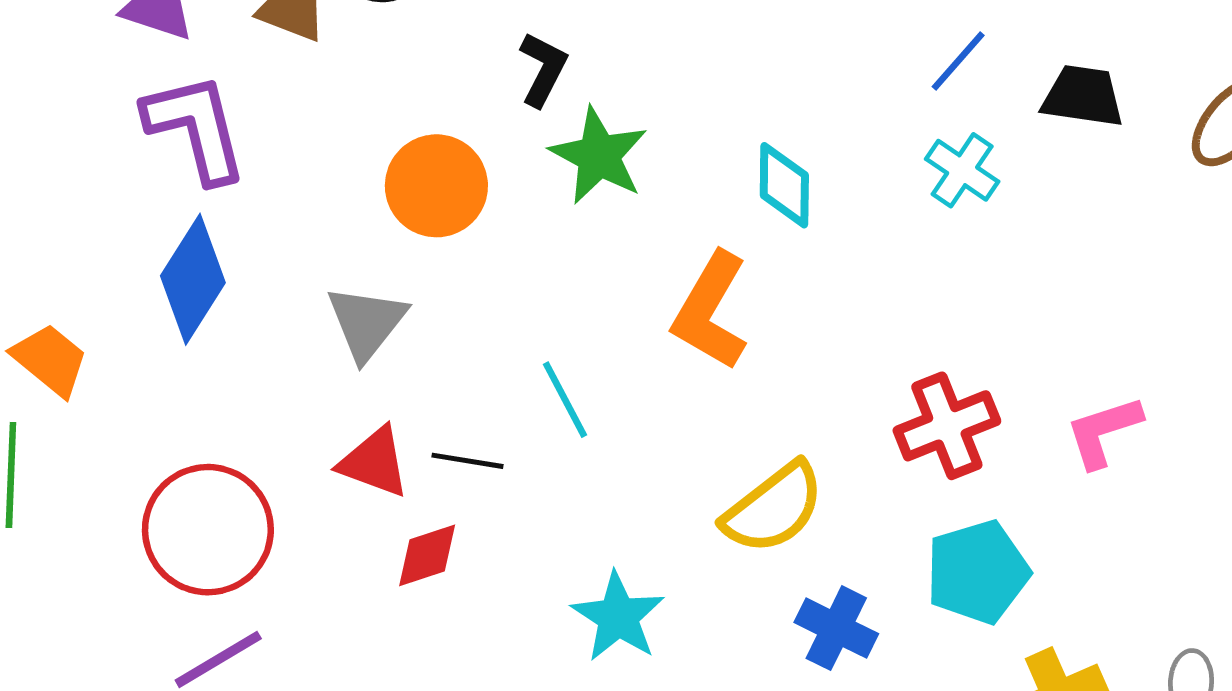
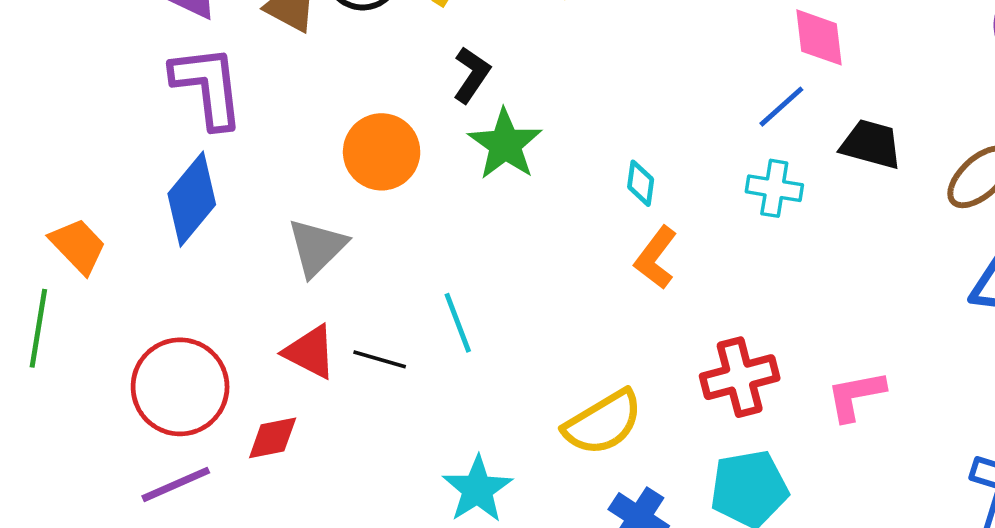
cyan cross: (962, 170) -> (774, 188), turned -32
cyan diamond: (784, 185) -> (641, 183), size x0.7
orange L-shape: (711, 311) -> (656, 258), moved, size x0.7
red diamond: (427, 555) -> (273, 438), moved

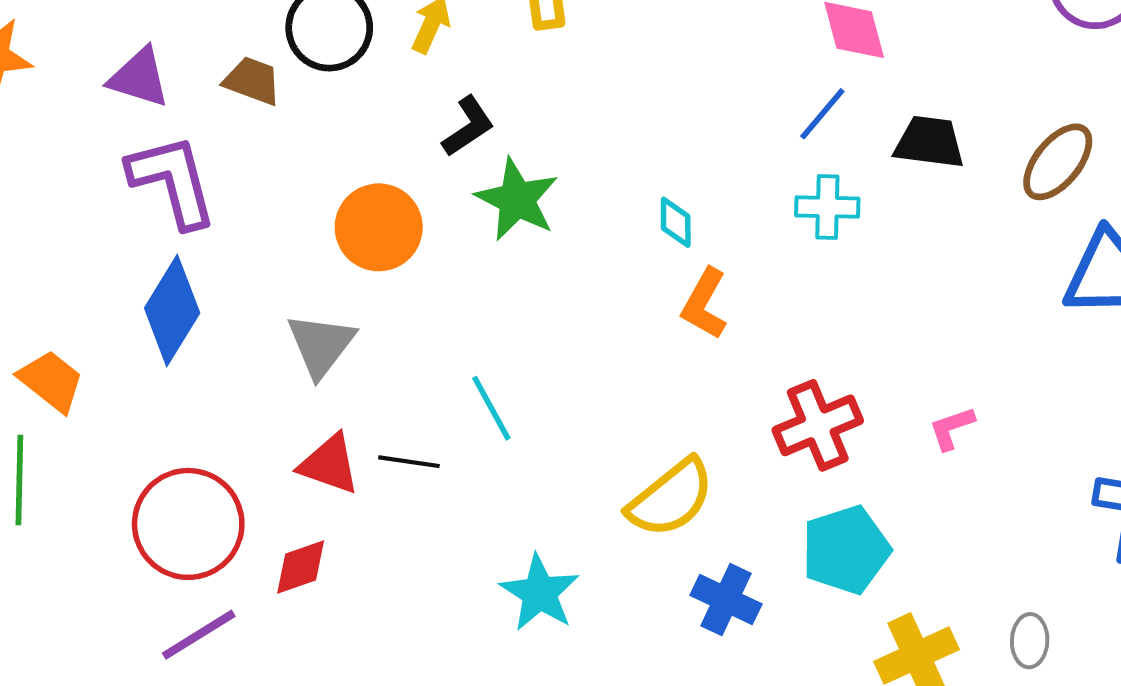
black L-shape: (472, 75) -> (468, 126), turned 30
pink L-shape: (856, 396) -> (952, 428), size x0.7

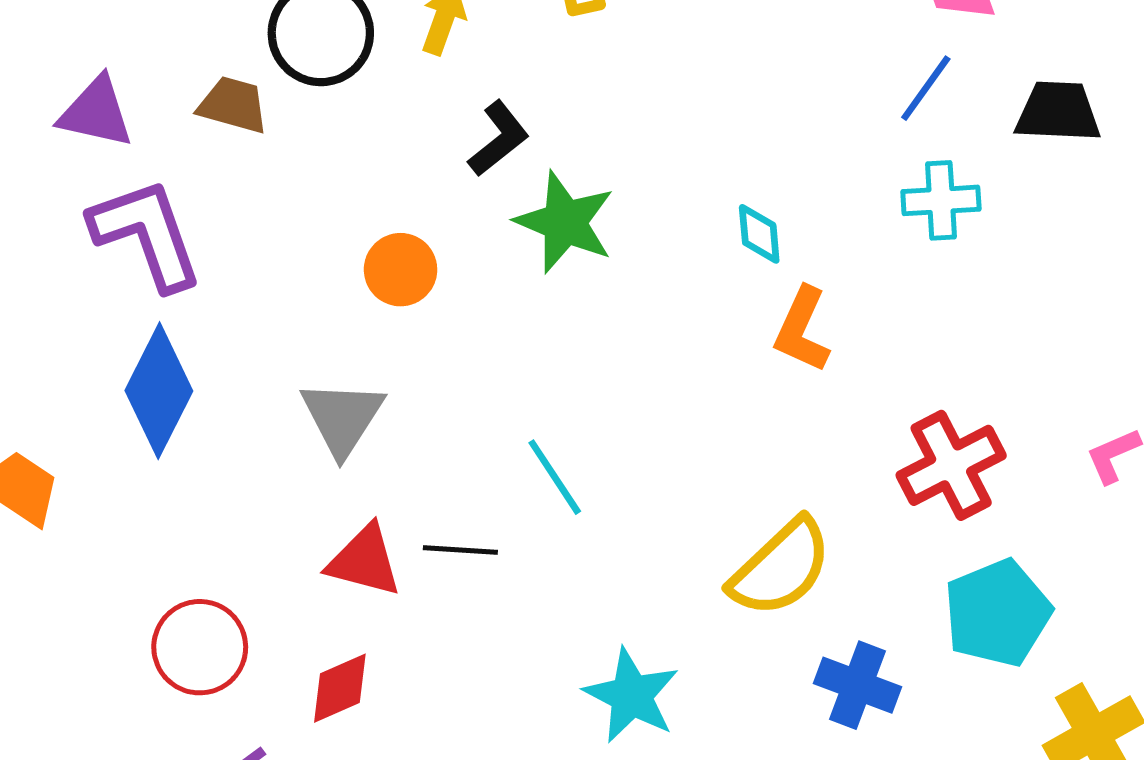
orange circle: (379, 227) -> (401, 270), size x0.7
red circle: (188, 524) -> (200, 647), size x0.7

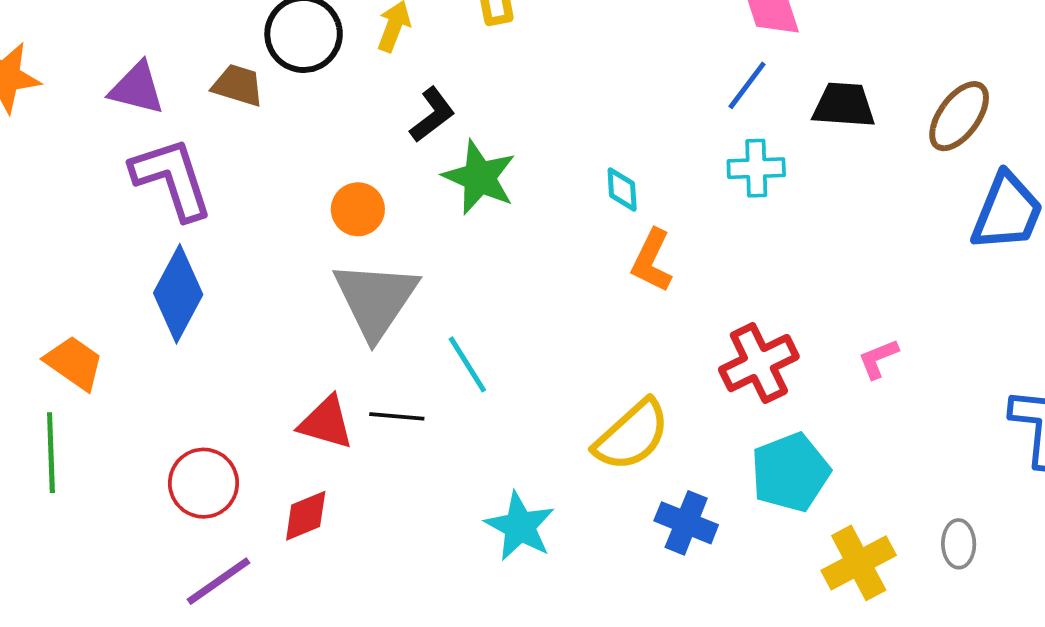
gray triangle: (342, 418) -> (375, 300), moved, size x1.4

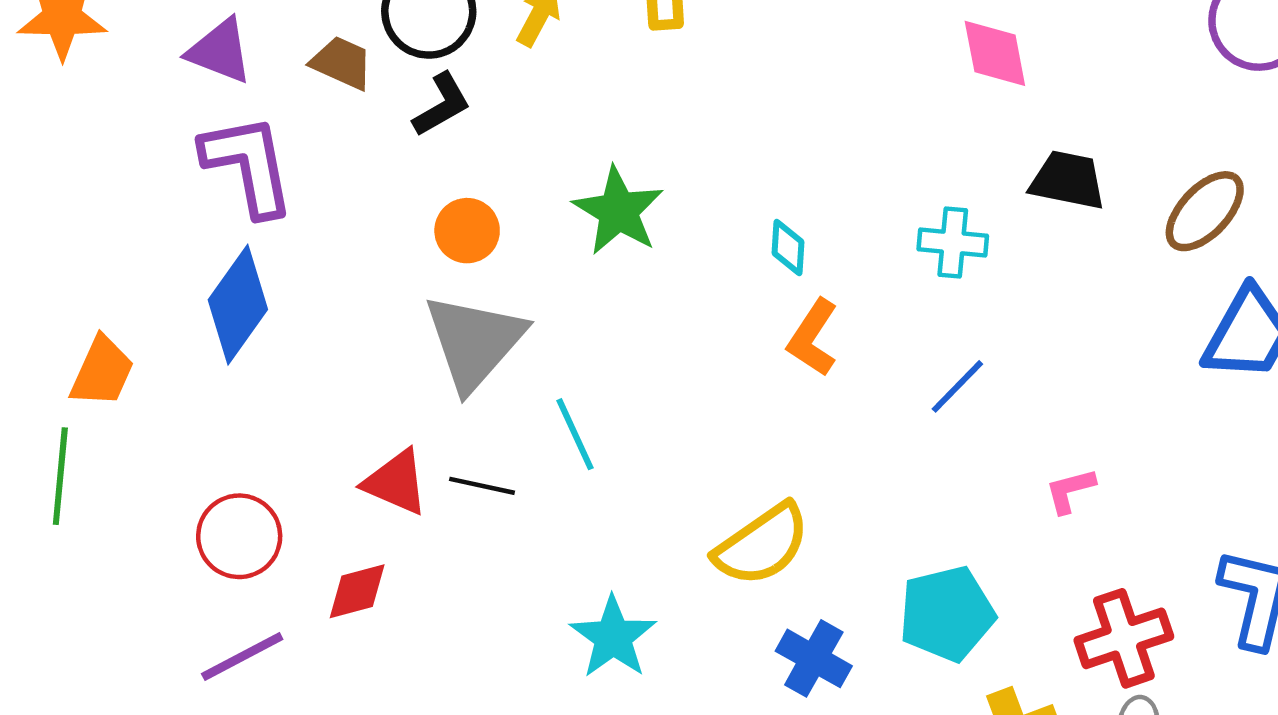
blue line: (747, 85) -> (957, 386), moved
black L-shape: (432, 115) -> (442, 105), moved
orange trapezoid: (74, 363) -> (102, 372), turned 72
red cross: (759, 363) -> (1124, 638), moved

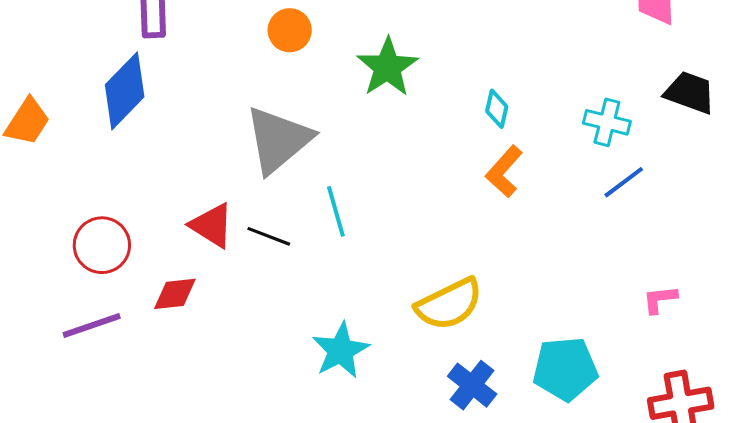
orange circle: (467, 231) -> (290, 30), moved
blue line: (957, 386) -> (624, 182), moved

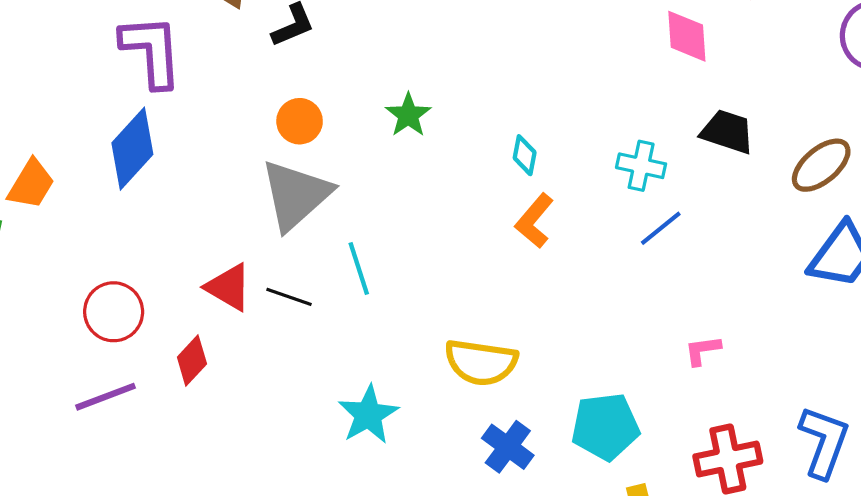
orange circle: (290, 30) -> (300, 121), moved
green star: (387, 67) -> (408, 115), size x0.7
red diamond: (175, 294) -> (192, 361), turned -39
yellow semicircle: (449, 304) -> (481, 362), turned 36

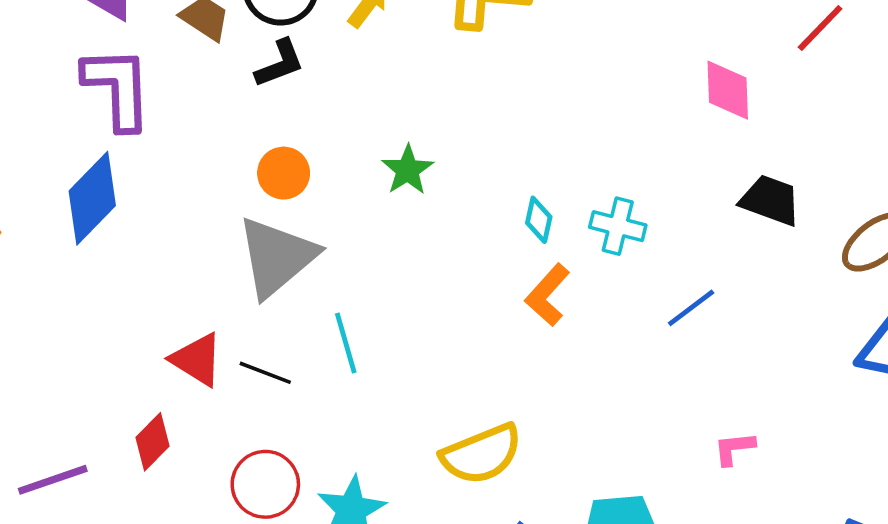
cyan cross: (641, 166) -> (618, 226), moved
red circle: (114, 312) -> (265, 484), moved
yellow semicircle: (481, 362) -> (482, 454), turned -32

